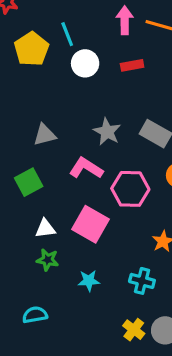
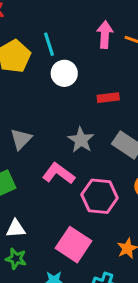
red rectangle: (132, 65) -> (108, 98), moved
gray triangle: (45, 135) -> (21, 139), turned -35
pink square: (91, 224) -> (74, 245), moved

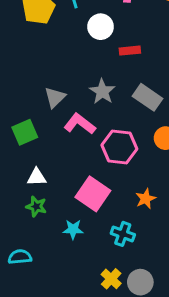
white circle: (64, 73) -> (101, 27), moved
gray triangle: (21, 139) -> (55, 97), moved

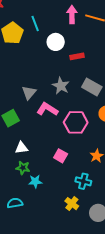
pink square: (93, 194) -> (61, 156), size x0.6
cyan star: (73, 229) -> (35, 182), moved
yellow cross: (111, 279) -> (72, 204), moved

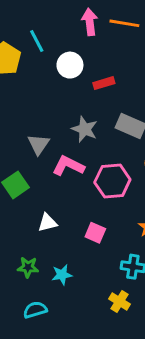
white triangle: (21, 148) -> (47, 223), moved
green star: (23, 168) -> (28, 267), moved

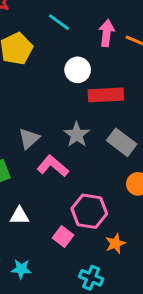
cyan line: (37, 41) -> (59, 22), moved, turned -40
red rectangle: (104, 83) -> (106, 95), size x1.6
pink hexagon: (112, 181) -> (89, 211), moved

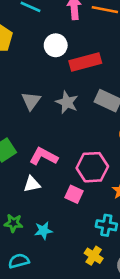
gray triangle: (29, 138) -> (31, 101), moved
pink L-shape: (53, 166) -> (44, 156), moved

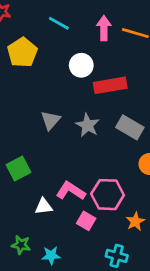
pink L-shape: (44, 156) -> (71, 191), moved

